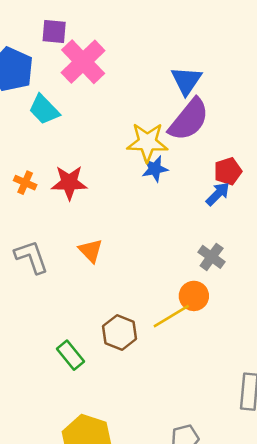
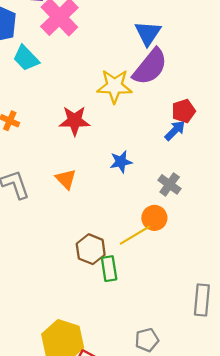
blue star: (155, 169) -> (121, 162), moved
red star: (69, 183) -> (75, 121), moved
green rectangle: (70, 355) -> (109, 269), moved, turned 30

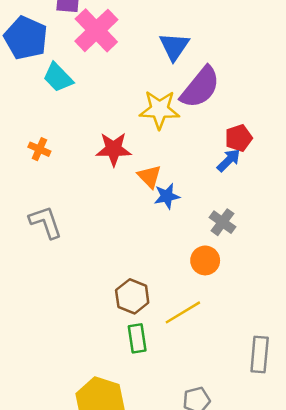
blue triangle: (148, 33) -> (174, 46), moved
orange triangle: (66, 179) -> (149, 176), moved
yellow line: (135, 235) -> (183, 312), moved
green rectangle: (109, 269) -> (137, 338), moved

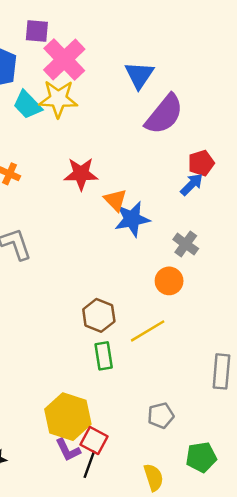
yellow star: (159, 110) -> (58, 99), moved
blue star: (167, 196) -> (132, 219), size x1.4

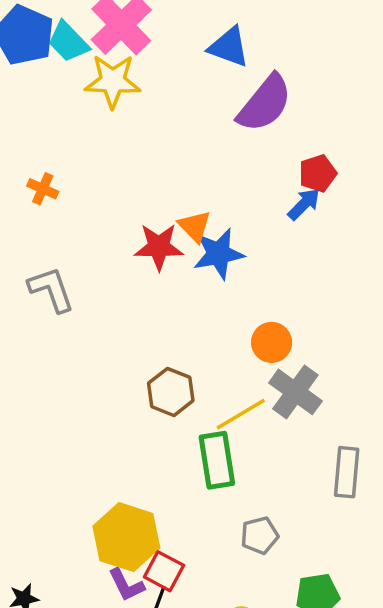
blue triangle: (139, 75) -> (229, 47), turned -44
cyan trapezoid: (27, 105) -> (68, 42), moved
red star: (81, 174) -> (159, 247), moved
gray cross: (186, 244) -> (295, 392), moved, size x1.4
green rectangle: (104, 356) -> (217, 460), moved, size x1.4

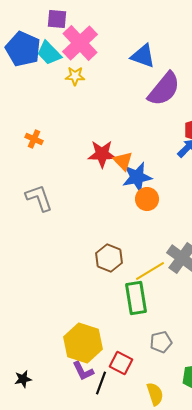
yellow star: (113, 81) -> (75, 76), size x0.6
red star: (159, 247) -> (102, 154), moved
orange circle: (272, 342) -> (147, 199), moved
red square: (164, 571) -> (121, 363), moved

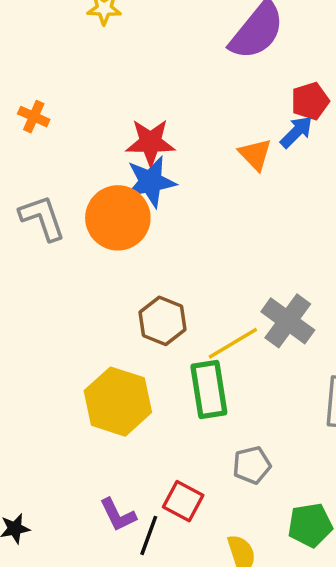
orange triangle: (123, 161) -> (255, 154), moved
blue star: (137, 177) -> (150, 182), moved
orange circle: (147, 199) -> (118, 218), moved, size x1.6
yellow hexagon: (83, 343) -> (118, 402), moved

